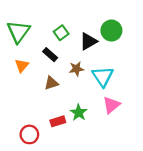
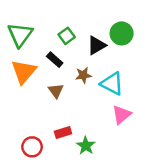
orange triangle: (22, 66) -> (24, 72), size x1.6
cyan triangle: (103, 76) -> (112, 84), turned -30
brown triangle: (51, 83) -> (56, 91), turned -48
green star: (79, 113) -> (86, 146), moved

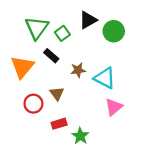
green triangle: (20, 35) -> (37, 28), moved
black triangle: (97, 45) -> (88, 20), moved
brown triangle: (56, 91) -> (57, 94), moved
red circle: (32, 147) -> (33, 104), moved

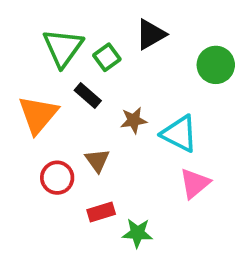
green circle: (114, 31) -> (216, 65), moved
green star: (80, 136) -> (137, 233), turned -30

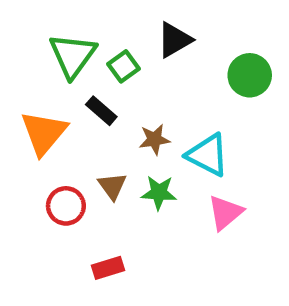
red rectangle: (101, 212) -> (108, 268), moved
green star: (137, 233) -> (159, 193), moved

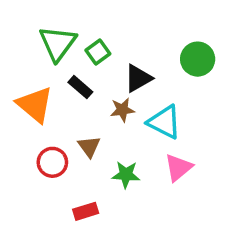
black triangle: (174, 40) -> (138, 78), moved
orange triangle: (44, 133) -> (35, 105), turned -30
green star: (159, 193) -> (126, 175), moved

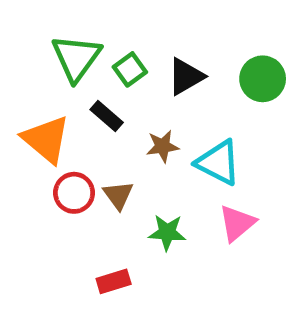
black triangle: (138, 78) -> (186, 76), moved
red circle: (52, 162) -> (74, 193), moved

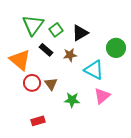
green circle: (263, 79) -> (116, 48), moved
brown star: (162, 146) -> (70, 55), moved
red rectangle: (114, 281) -> (38, 121), moved

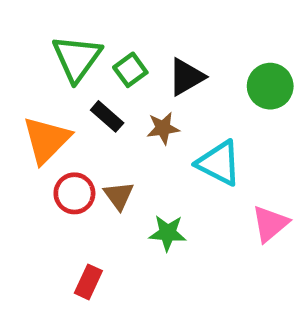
green circle: (116, 48) -> (270, 86), moved
orange triangle: (20, 60) -> (46, 140), turned 35
pink triangle: (102, 96) -> (270, 224), moved
red rectangle: (38, 121) -> (88, 282), turned -48

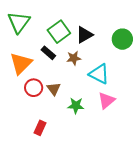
green triangle: (77, 58) -> (19, 22), moved
green square: (130, 70) -> (59, 32), size x1.5
pink triangle: (270, 224) -> (107, 100), moved

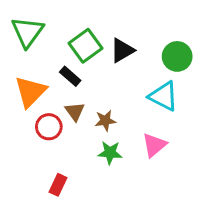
brown star: (74, 58) -> (105, 121), moved
cyan triangle: (99, 74) -> (163, 96), moved
brown triangle: (54, 89) -> (75, 111), moved

